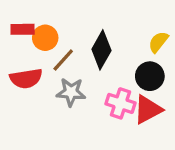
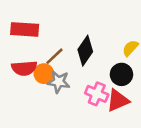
red rectangle: (23, 29) -> (25, 29), size x1.5
orange circle: (45, 38) -> (44, 74), moved

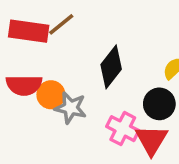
brown line: (55, 56) -> (61, 24), moved
red triangle: (118, 100) -> (151, 140), turned -40

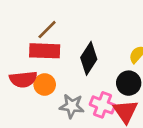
red rectangle: (29, 31) -> (45, 51), moved
gray star: (71, 108) -> (72, 106), moved

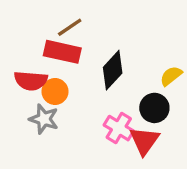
gray star: (72, 106) -> (44, 119), moved

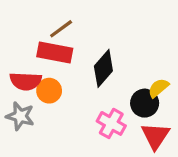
yellow semicircle: (171, 76) -> (158, 88), moved
gray star: (44, 119) -> (20, 116), moved
red triangle: (144, 141) -> (155, 136), moved

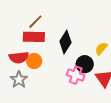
black circle: (145, 103) -> (85, 64), moved
gray star: (20, 116) -> (19, 80), turned 30

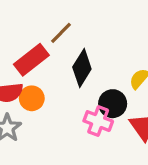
brown line: (35, 22) -> (61, 33), moved
red rectangle: (34, 37) -> (31, 60), turned -40

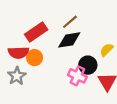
brown line: (61, 33) -> (70, 22), moved
black diamond: (82, 68) -> (69, 40), turned 45

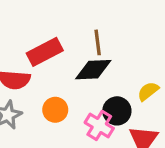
brown line: (70, 22) -> (98, 42), turned -63
orange circle: (35, 58) -> (55, 110), moved

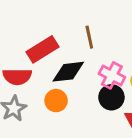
black diamond: (93, 70) -> (68, 72), moved
pink cross: (99, 125) -> (112, 75), moved

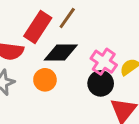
brown line: (89, 37) -> (67, 18), moved, turned 40
red rectangle: (42, 49) -> (38, 27), turned -32

